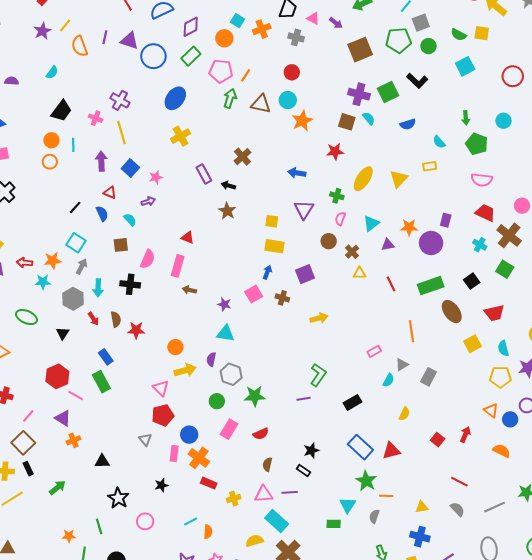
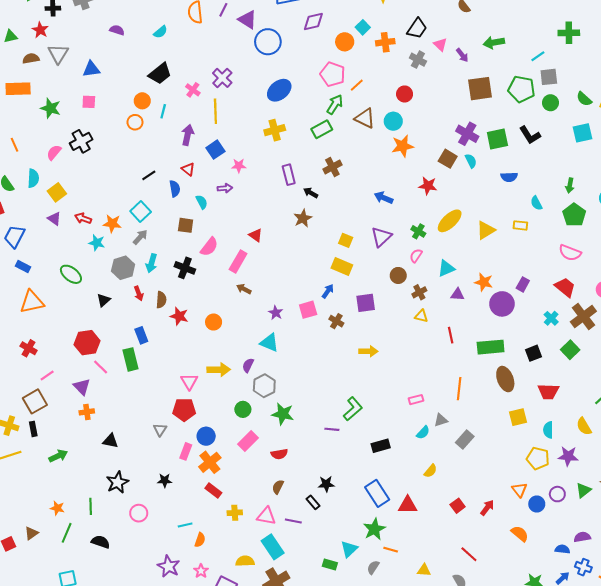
green rectangle: (191, 56) -> (322, 129), moved
orange circle: (175, 347) -> (214, 322), moved

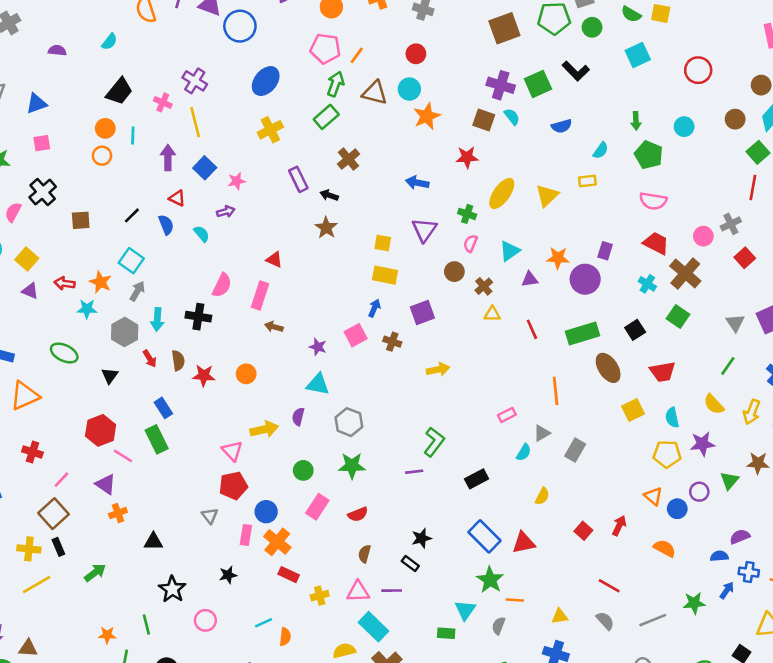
cyan semicircle: (536, 203) -> (601, 150), turned -104
orange star: (112, 224) -> (101, 282), turned 30
brown square: (186, 225) -> (81, 220), moved
gray hexagon: (264, 386) -> (349, 422), moved

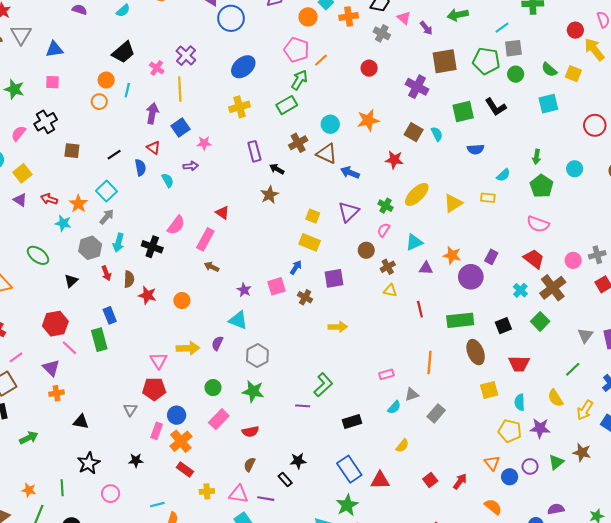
purple cross: (501, 85) -> (417, 87), moved
cyan circle: (409, 89) -> (330, 124), moved
brown triangle: (375, 93) -> (327, 154), moved

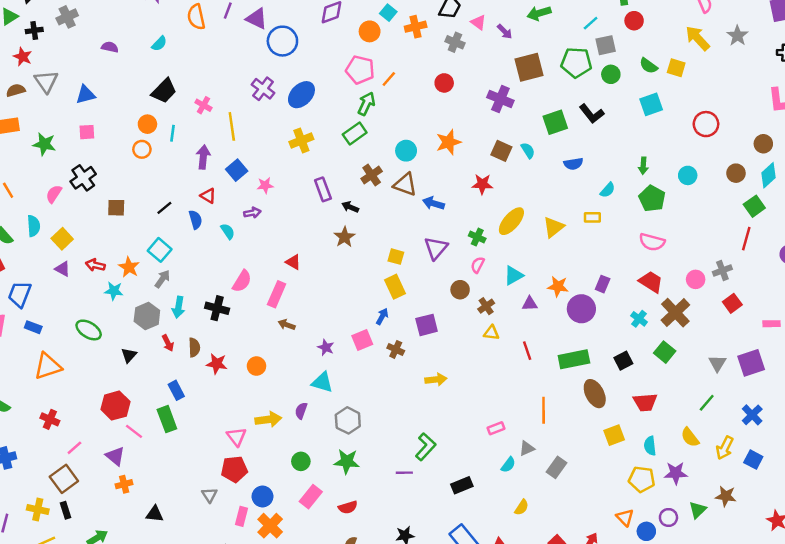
red circle: (575, 30) -> (634, 21), moved
purple cross: (186, 56) -> (263, 89), moved
yellow rectangle: (310, 242) -> (395, 287), turned 48

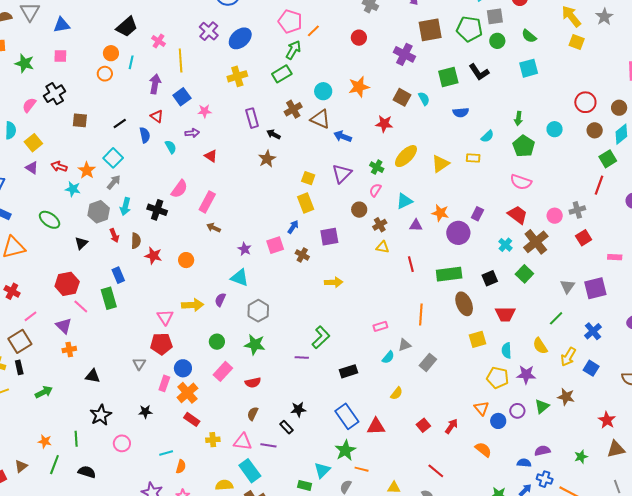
yellow square: (676, 68) -> (577, 42), moved
red circle: (706, 124) -> (585, 102), moved
red triangle: (293, 262) -> (211, 156), moved

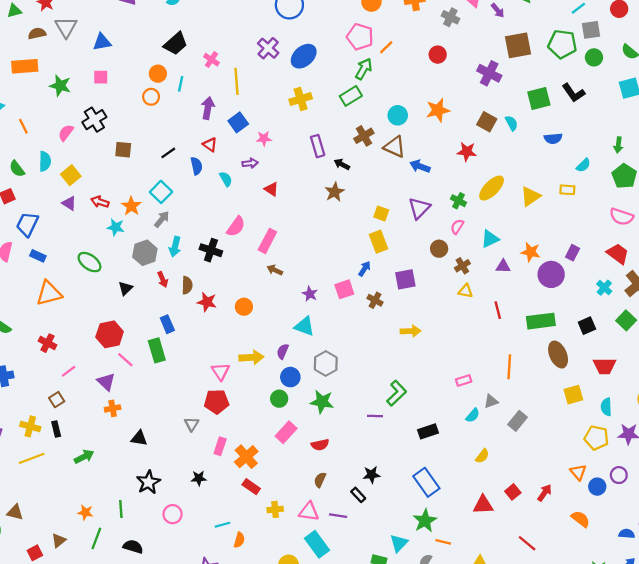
brown square: (20, 341) -> (57, 400), size x0.6
blue circle: (183, 368) -> (290, 377), moved
red triangle: (376, 426) -> (483, 505), moved

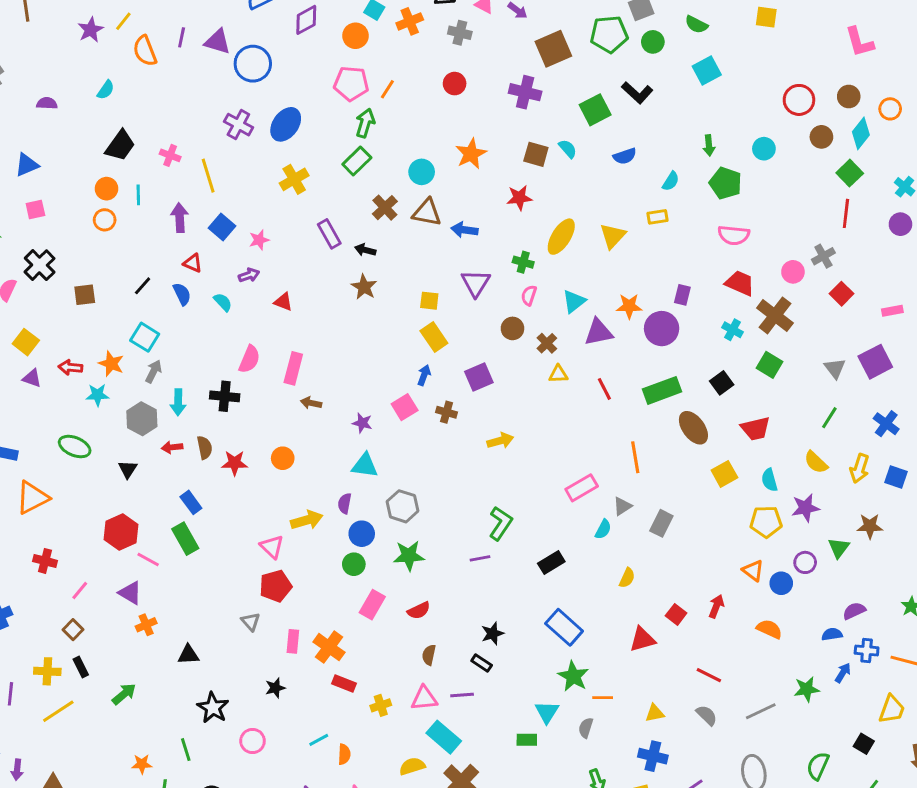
purple triangle: (503, 266) -> (599, 332), size x1.5
red arrow: (163, 279) -> (172, 447), turned 119
pink rectangle: (464, 380) -> (582, 488), size x1.5

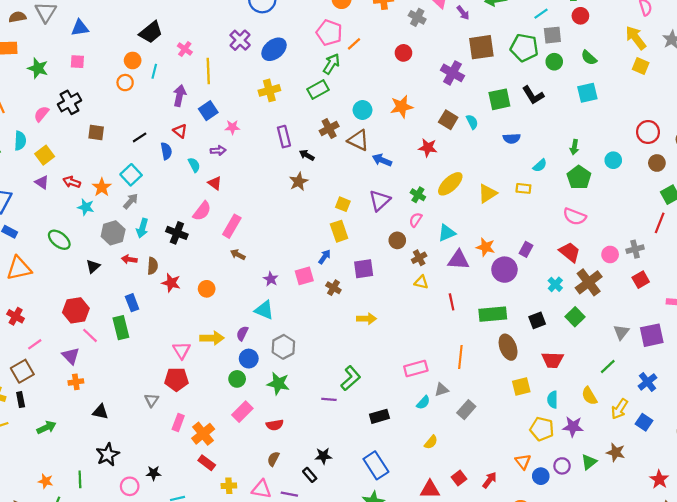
red triangle: (283, 302) -> (215, 183), moved
brown square: (73, 630) -> (22, 371), size x1.5
black star: (275, 688) -> (154, 473), moved

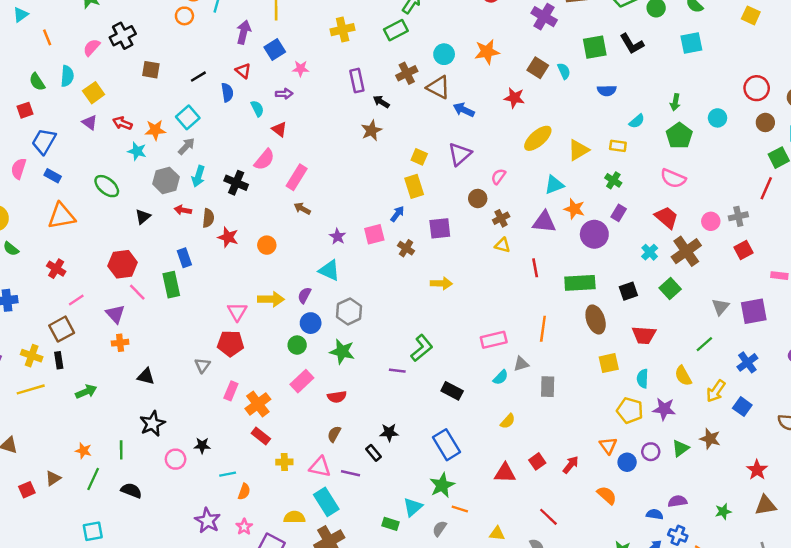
orange star: (102, 187) -> (155, 130), turned 30
green cross: (418, 195) -> (613, 180), moved
cyan triangle: (447, 233) -> (554, 185), moved
gray rectangle: (466, 410) -> (548, 387), turned -42
black rectangle: (379, 416) -> (452, 391), turned 42

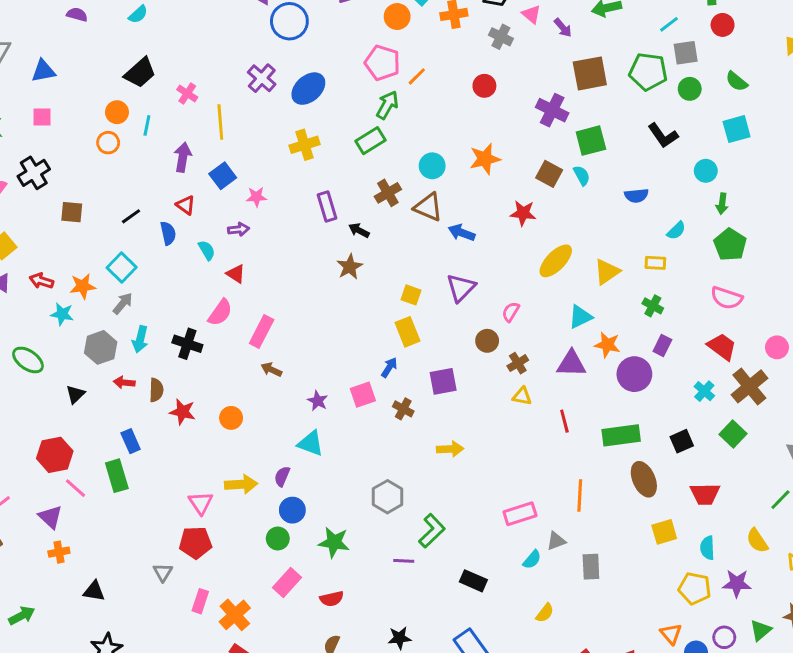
green square: (595, 47) -> (591, 141), moved
cyan circle: (718, 118) -> (706, 171), moved
gray hexagon: (349, 311) -> (387, 497), moved

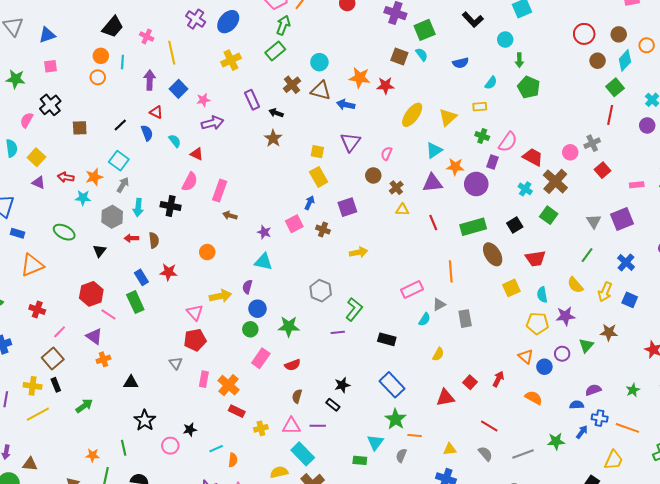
orange star: (485, 159) -> (360, 78), moved, turned 30
purple arrow: (238, 229) -> (213, 123), moved, size x1.5
pink semicircle: (727, 298) -> (508, 142), moved, turned -65
red star: (182, 412) -> (169, 272), moved

